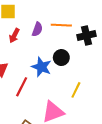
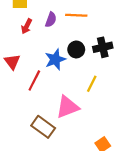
black cross: (86, 36) -> (103, 47), moved
blue star: (41, 67) -> (55, 59), turned 30

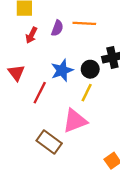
black circle: (76, 49) -> (90, 69), moved
yellow line: (92, 84) -> (87, 93), moved

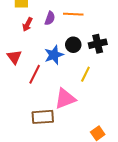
black circle: (90, 69) -> (73, 45), moved
yellow line: (87, 93) -> (85, 74), moved
brown rectangle: (49, 142) -> (43, 117), turned -40

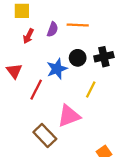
brown rectangle: (43, 117) -> (45, 136), turned 50

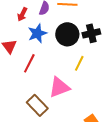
black circle: (78, 58) -> (67, 34), size x1.5
blue star: (57, 69) -> (37, 33), moved

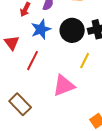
brown rectangle: (37, 105) -> (20, 104), moved

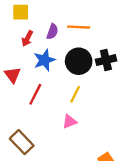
yellow line: (85, 61) -> (75, 94), moved
pink triangle: (64, 86) -> (70, 122), size x0.6

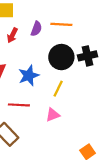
blue star: (44, 60) -> (29, 76), moved
red line: (35, 94) -> (19, 105), moved, turned 66

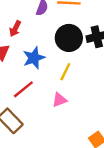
red arrow: (12, 35) -> (15, 29), moved
red line: (19, 105) -> (23, 89), turned -42

